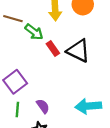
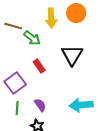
red rectangle: (53, 49) -> (39, 66), moved
black triangle: (78, 51) -> (72, 55), turned 35

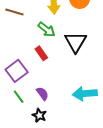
green arrow: (32, 38) -> (47, 30), moved
green line: (17, 108) -> (19, 97), turned -40

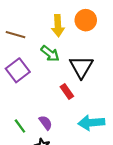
red rectangle: (41, 53) -> (67, 91), moved
purple square: (17, 71) -> (18, 70), moved

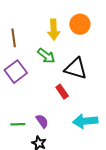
brown line: (16, 35) -> (14, 38), turned 66
black triangle: (81, 67) -> (76, 68), turned -45
green line: (20, 126) -> (18, 124), turned -56

